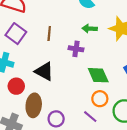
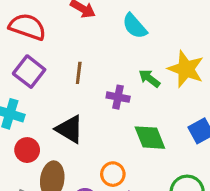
green arrow: (90, 29) -> (149, 78), moved, turned 32
orange circle: (100, 99) -> (113, 174), moved

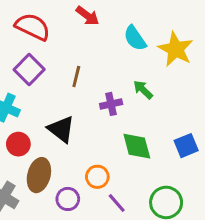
yellow star: (186, 69) -> (176, 49), moved
purple cross: (118, 97) -> (111, 104), turned -30

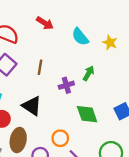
yellow star: (176, 49) -> (110, 43), size x0.6
green arrow: (143, 90) -> (89, 73), turned 80

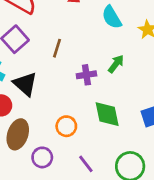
black triangle: (32, 106) -> (25, 84), moved
orange circle: (60, 138) -> (66, 126), moved

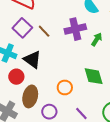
brown line: (57, 48) -> (44, 31), moved, turned -56
purple cross: (86, 75) -> (75, 29), moved, size x1.5

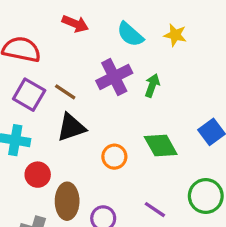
black triangle: (32, 60) -> (71, 127), moved, turned -42
orange circle: (65, 87) -> (114, 157), moved

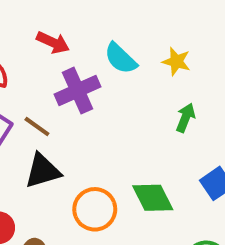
purple cross: (114, 77) -> (78, 91), moved
green arrow: (152, 85) -> (186, 118), moved
orange circle: (114, 157) -> (95, 209), size x1.4

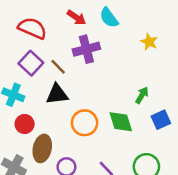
cyan semicircle: (121, 58) -> (109, 18), moved
green arrow: (186, 118) -> (142, 95), moved

